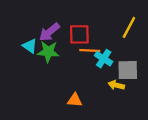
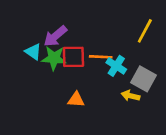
red square: (79, 34) -> (73, 57), moved
gray square: (128, 70) -> (143, 79), turned 30
orange triangle: (75, 100) -> (76, 100), moved

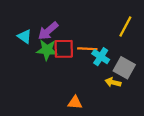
cyan triangle: (33, 52) -> (25, 36), moved
orange triangle: (76, 100) -> (75, 103), moved

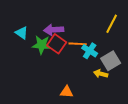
purple arrow: (48, 31) -> (54, 30), moved, turned 36
red square: (64, 49) -> (57, 44), turned 36
gray square: (124, 68) -> (111, 61), turned 30

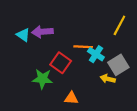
purple arrow: (54, 30) -> (42, 32), moved
red square: (57, 44) -> (61, 63), moved
green star: (42, 45) -> (42, 79), moved

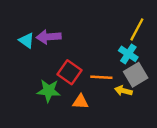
orange line: (83, 47) -> (101, 77), moved
cyan cross: (96, 54) -> (128, 54), moved
orange triangle: (71, 98) -> (81, 102), moved

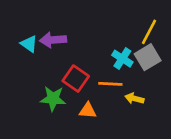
cyan cross: (128, 54) -> (122, 59), moved
gray square: (136, 75) -> (148, 57), moved

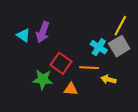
purple arrow: (53, 40) -> (43, 32), turned -66

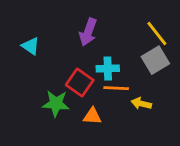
yellow line: (120, 26) -> (157, 33), turned -66
purple arrow: (43, 32) -> (88, 32), moved
cyan cross: (99, 47) -> (108, 68), moved, turned -35

